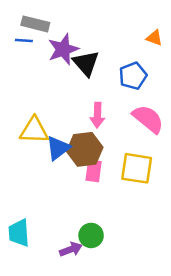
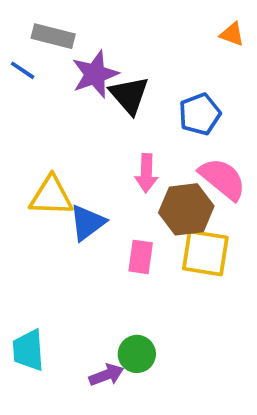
orange triangle: (154, 38) -> (232, 34), moved
blue line: (24, 40) -> (23, 70), moved, turned 30
brown hexagon: (85, 149) -> (186, 209), moved

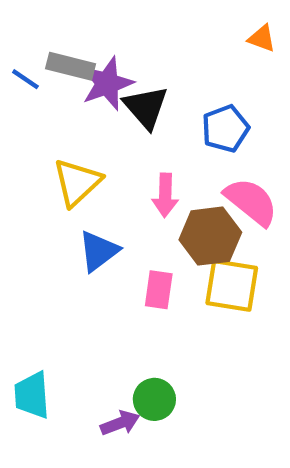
gray rectangle: (53, 36) -> (71, 66), moved
yellow triangle: (51, 196) -> (77, 182), moved, turned -45

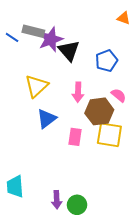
pink semicircle: (251, 202) -> (119, 95), size x0.6
green circle: (154, 399) -> (77, 205), moved
purple arrow: (120, 423) -> (57, 200), turned 108

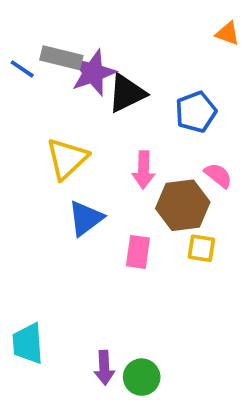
black triangle: (69, 51) -> (127, 93), turned 45
yellow square: (109, 135) -> (201, 248), size x0.6

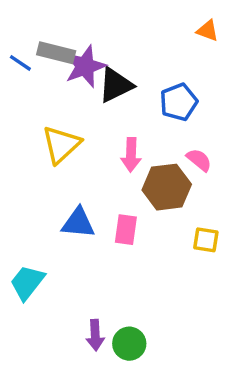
blue triangle: (86, 218) -> (78, 223), moved, turned 42
yellow square: (201, 248) -> (206, 240), moved
cyan trapezoid: (28, 343) -> (27, 282), moved, turned 42

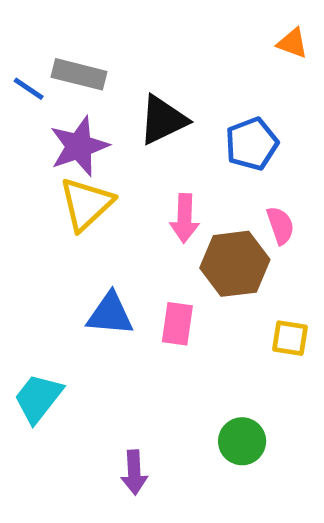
purple star: (85, 66) -> (79, 146), moved
pink semicircle: (199, 160) -> (280, 225), turned 32
green circle: (129, 344) -> (242, 441), moved

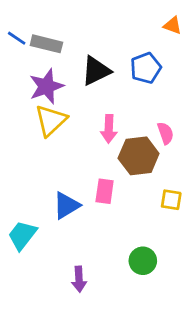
blue line: (29, 89) -> (17, 38), moved
blue pentagon: (252, 144) -> (146, 68), moved
blue triangle: (110, 314) -> (66, 205), moved, turned -36

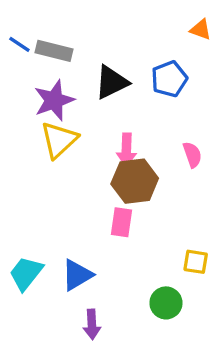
brown hexagon: (139, 156) -> (135, 181), moved
yellow square: (171, 200) -> (196, 262), moved
blue triangle: (66, 205) -> (77, 275), moved

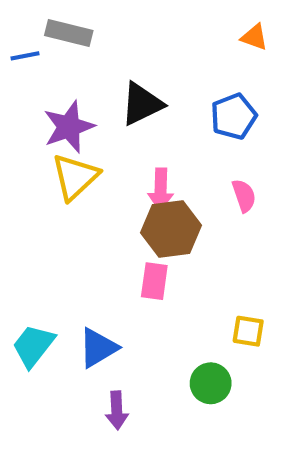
blue line: (19, 44) -> (25, 56), turned -45
gray rectangle: (54, 51) -> (69, 33), moved
blue pentagon: (169, 79) -> (234, 116), moved

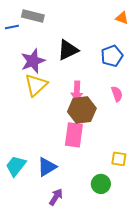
pink rectangle: (154, 281) -> (74, 135), size x1.4
purple arrow: (117, 410) -> (56, 197), turned -144

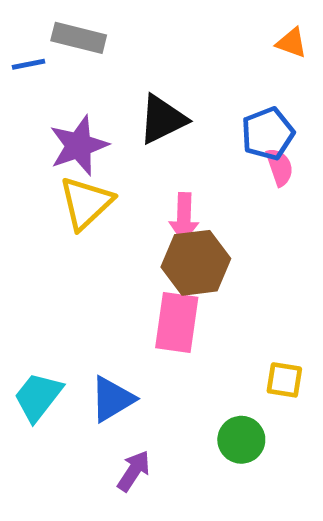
pink semicircle: (117, 94) -> (280, 167), moved

